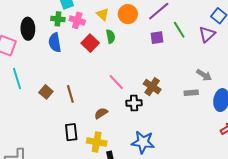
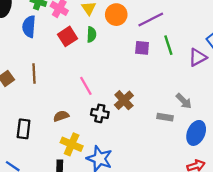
brown line: (70, 94) -> (34, 73), moved
yellow cross: (97, 142) -> (72, 144), moved

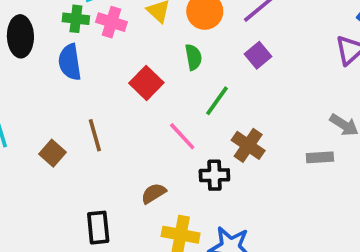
green semicircle: (91, 34) -> (193, 57), moved
red square: (67, 36) -> (146, 83), moved
green line: (168, 45) -> (217, 101), moved, turned 66
purple square: (142, 48) -> (258, 55), turned -32

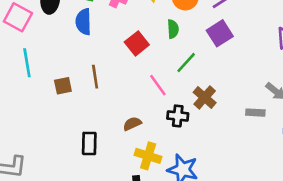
purple square: (258, 55) -> (220, 33), size x1.4
brown square: (52, 153) -> (63, 86), turned 30

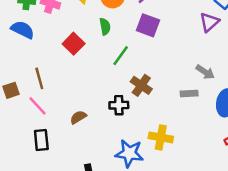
blue semicircle: (83, 22) -> (23, 30), turned 125
purple square: (220, 33) -> (148, 25), turned -30
pink line: (158, 85) -> (37, 106), moved
yellow cross: (148, 156) -> (161, 137), moved

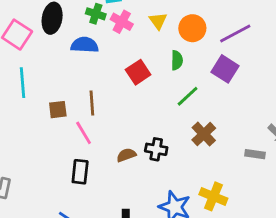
blue semicircle: (23, 30) -> (85, 45), turned -35
black cross: (119, 105) -> (156, 149), moved

